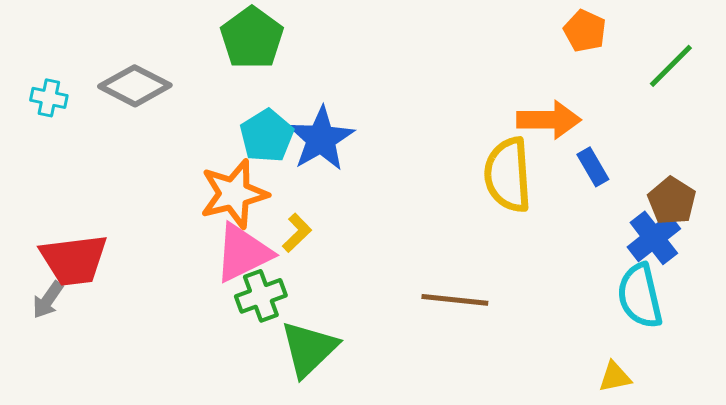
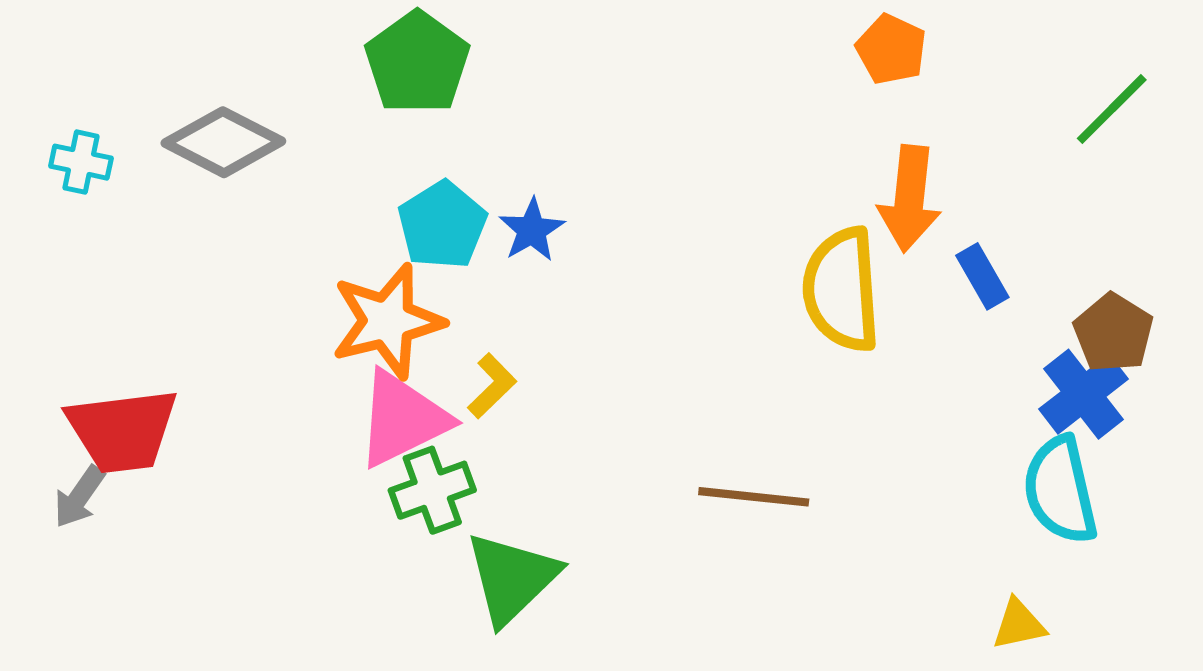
orange pentagon: (585, 31) -> (891, 49), moved
orange arrow: (549, 120) -> (909, 199), turned 96
blue star: (321, 139) -> (532, 230), size x0.6

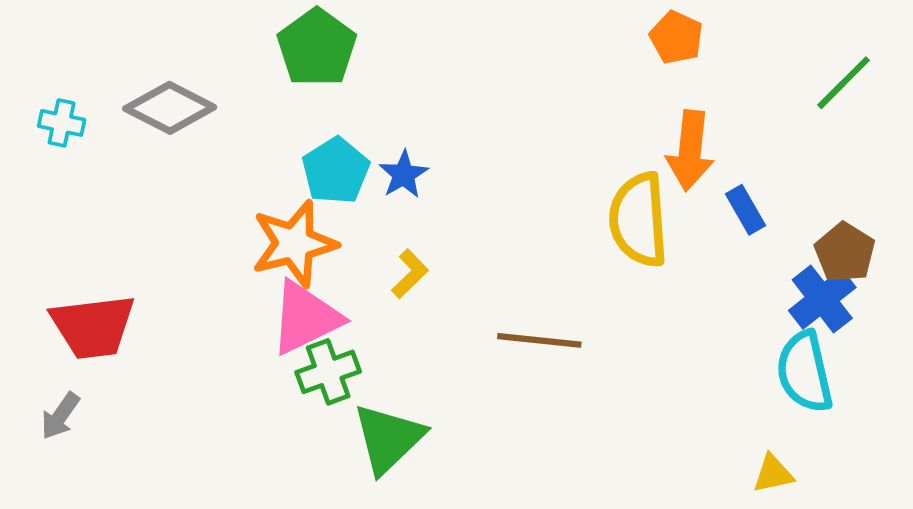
yellow L-shape: (492, 386) -> (410, 274), moved
gray arrow: (79, 497) -> (60, 416), moved
brown line: (754, 497) -> (539, 340), moved

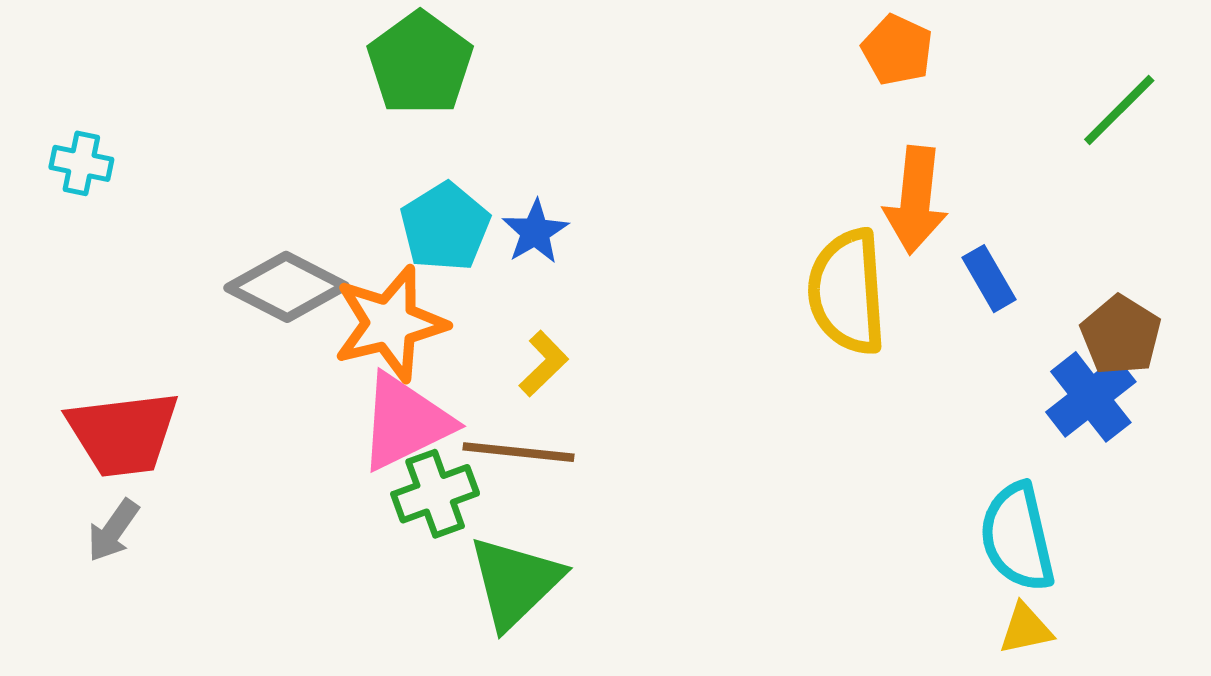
gray diamond: (170, 108) -> (287, 287), moved
brown line: (539, 340) -> (519, 452), moved
cyan semicircle: (805, 372) -> (1017, 537), moved
gray arrow: (60, 416) -> (113, 530), moved

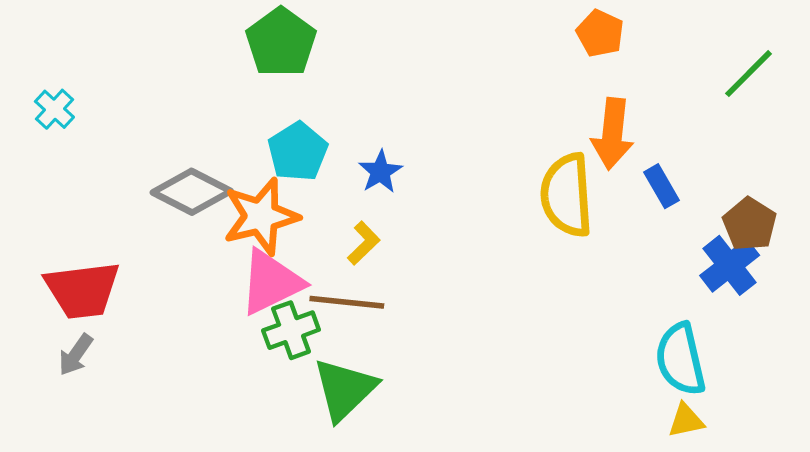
cyan cross: (81, 163) -> (54, 109), turned 30
blue star: (535, 232) -> (380, 172), moved

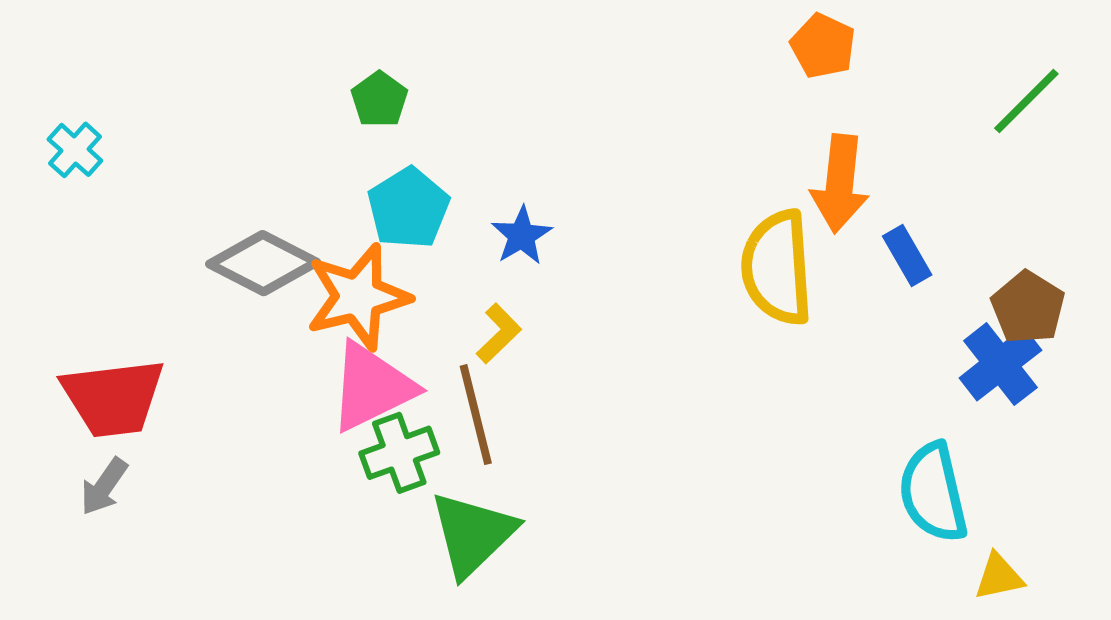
green pentagon: (281, 42) -> (379, 99), moved, size x0.6
brown line: (347, 302) -> (476, 415), turned 70
yellow triangle: (686, 421) -> (999, 577), moved

